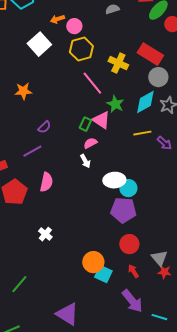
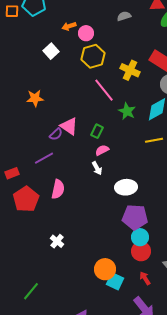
white square: (39, 44) -> (51, 51), size x0.7
pink triangle: (101, 120) -> (69, 126), moved
cyan circle: (128, 188) -> (140, 237), moved

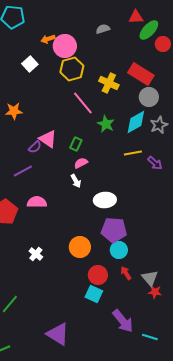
pink circle: (86, 33) -> (65, 46), size x1.5
pink semicircle: (58, 189) -> (37, 202), turned -102
red circle: (141, 251) -> (98, 275), moved
orange circle: (105, 269) -> (80, 247), moved
red arrow: (145, 278) -> (126, 273), moved

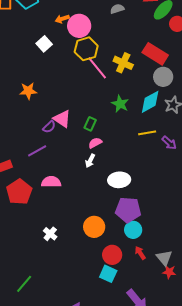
pink line: (83, 103) -> (97, 68), moved
white arrow: (76, 181) -> (90, 161), turned 56

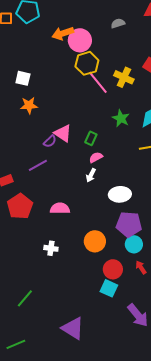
orange arrow: (62, 19) -> (63, 33), size x1.5
white square: (44, 44) -> (23, 78), moved, turned -35
pink semicircle: (51, 182) -> (60, 208), moved
white cross: (50, 234) -> (51, 248), turned -32

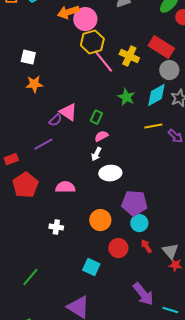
white ellipse: (120, 194) -> (110, 173), moved
cyan square: (109, 288) -> (91, 267), moved

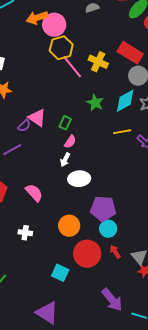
pink semicircle: (101, 136) -> (70, 142), turned 152
pink semicircle: (65, 187) -> (34, 193), turned 48
red circle: (118, 248) -> (87, 254), size x1.4

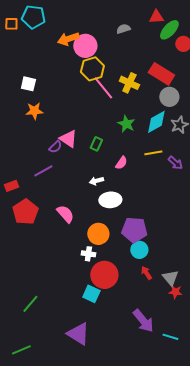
pink semicircle: (70, 142) -> (121, 163), moved
white arrow: (65, 160) -> (96, 181), turned 48
orange circle: (69, 226) -> (98, 234), moved
white cross: (25, 233) -> (88, 254), moved
red circle: (87, 254) -> (104, 275), moved

